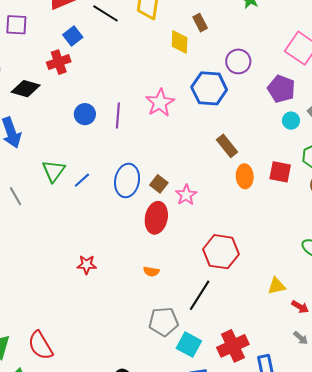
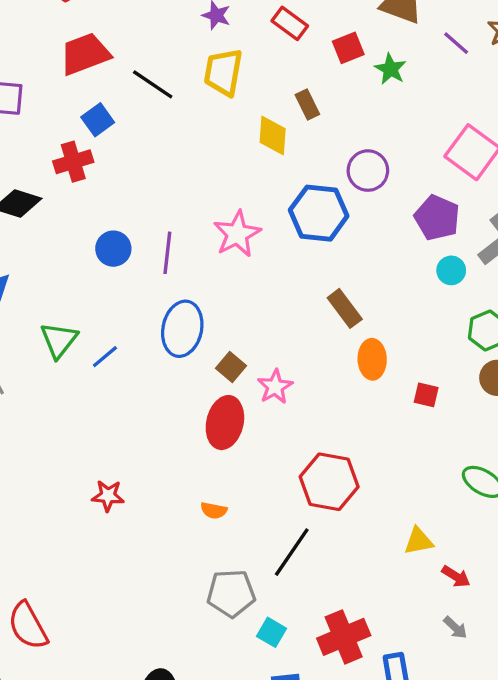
red square: (280, 172) -> (426, 395), moved, size x0.7
blue ellipse: (127, 180) -> (182, 329), moved
cyan square: (189, 345) -> (271, 632), size x0.7

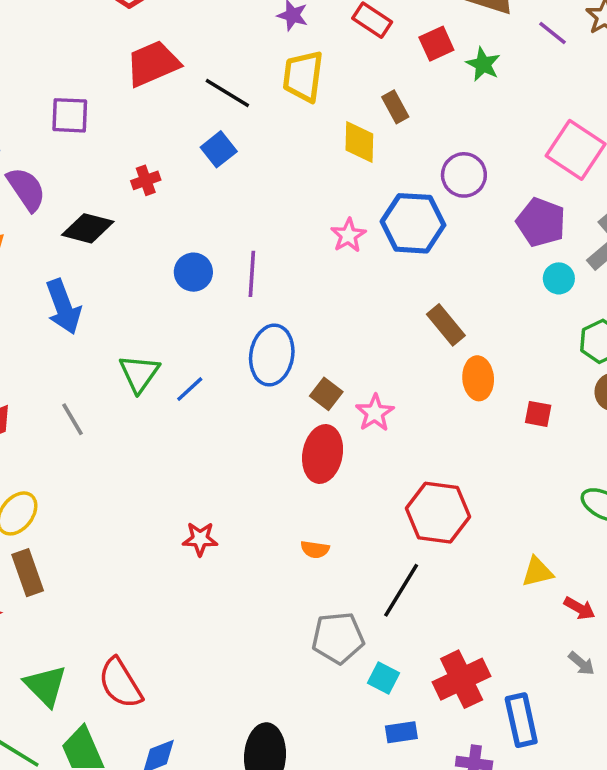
blue square: (98, 120) -> (219, 149), moved
red cross: (73, 162) -> (146, 180), size x0.7
pink star: (237, 234) -> (348, 235), moved, size x0.7

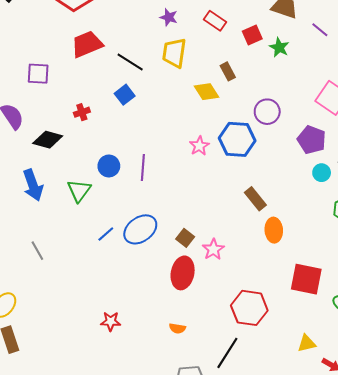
yellow diamond: (359, 142) -> (207, 92), turned -35
blue ellipse: (272, 355) -> (140, 229), moved, turned 44
green triangle: (139, 374) -> (79, 191), moved
red square: (538, 414) -> (306, 279), moved, size x2.0

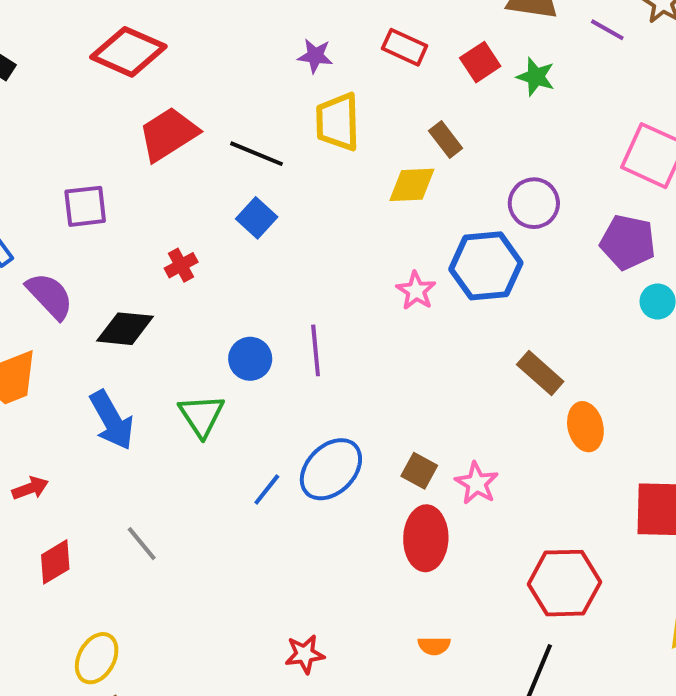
yellow diamond: (207, 92) -> (412, 185), turned -50

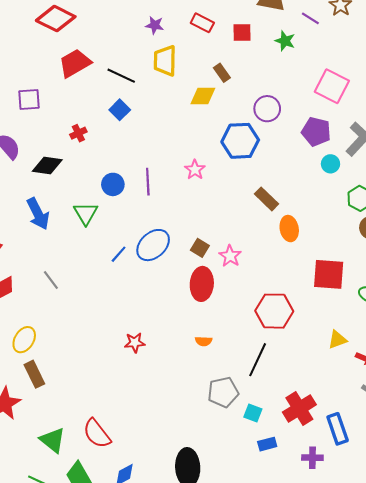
red square: (480, 62) -> (242, 32), turned 30
green star: (536, 77) -> (285, 41), moved
pink star: (416, 291) -> (195, 170), moved

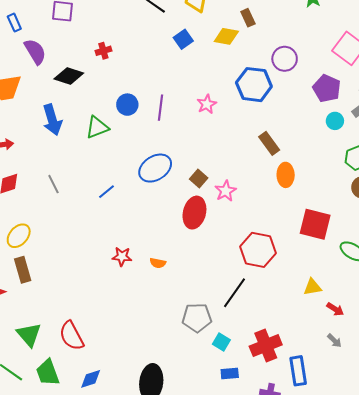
blue square: (120, 110) -> (183, 39), moved
green triangle: (86, 213) -> (97, 127), turned 30
blue line: (119, 254) -> (106, 192), moved
orange semicircle: (204, 341) -> (158, 263), moved

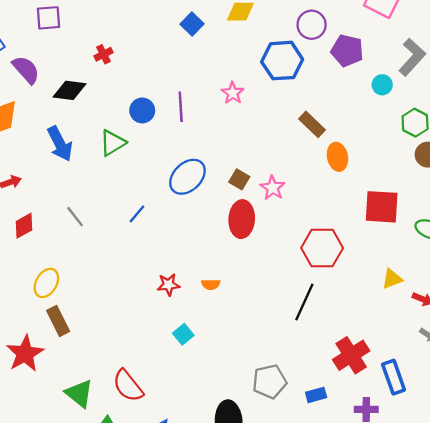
purple pentagon: (327, 88) -> (347, 51), moved
gray pentagon: (197, 318) -> (270, 381), moved
cyan square: (221, 342) -> (183, 334), moved, turned 30

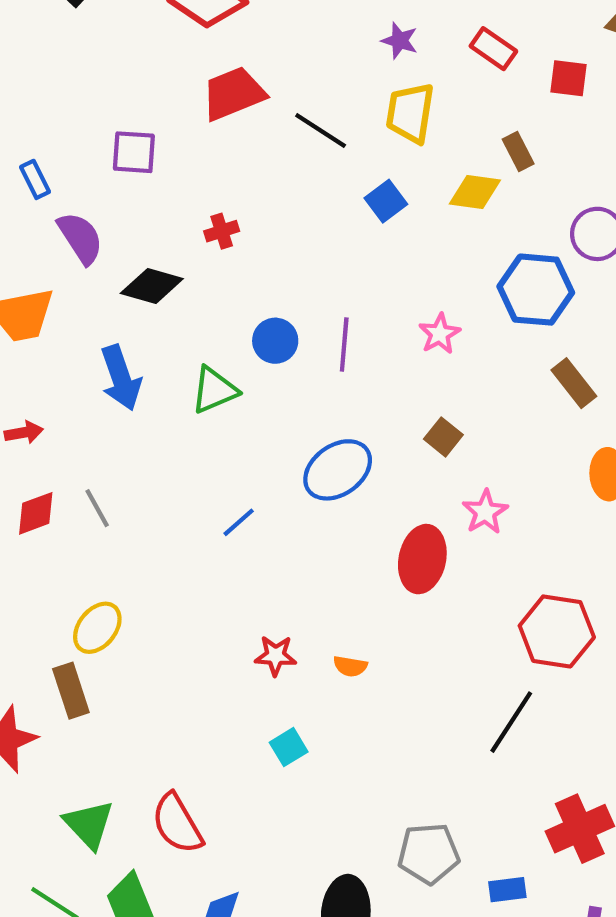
brown rectangle: (312, 124) -> (574, 383), moved
brown square: (239, 179) -> (443, 437), moved
gray line: (75, 217) -> (97, 508), moved
yellow ellipse: (46, 283) -> (97, 628), moved

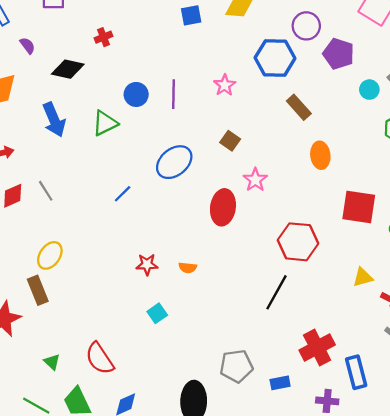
blue square: (386, 201) -> (191, 15), turned 30
purple semicircle: (80, 238) -> (27, 46), size x0.6
green triangle: (89, 824) -> (52, 362), size x0.6

